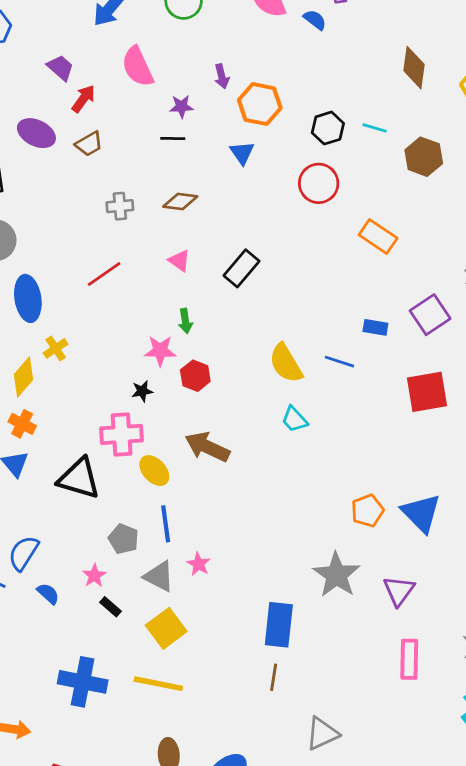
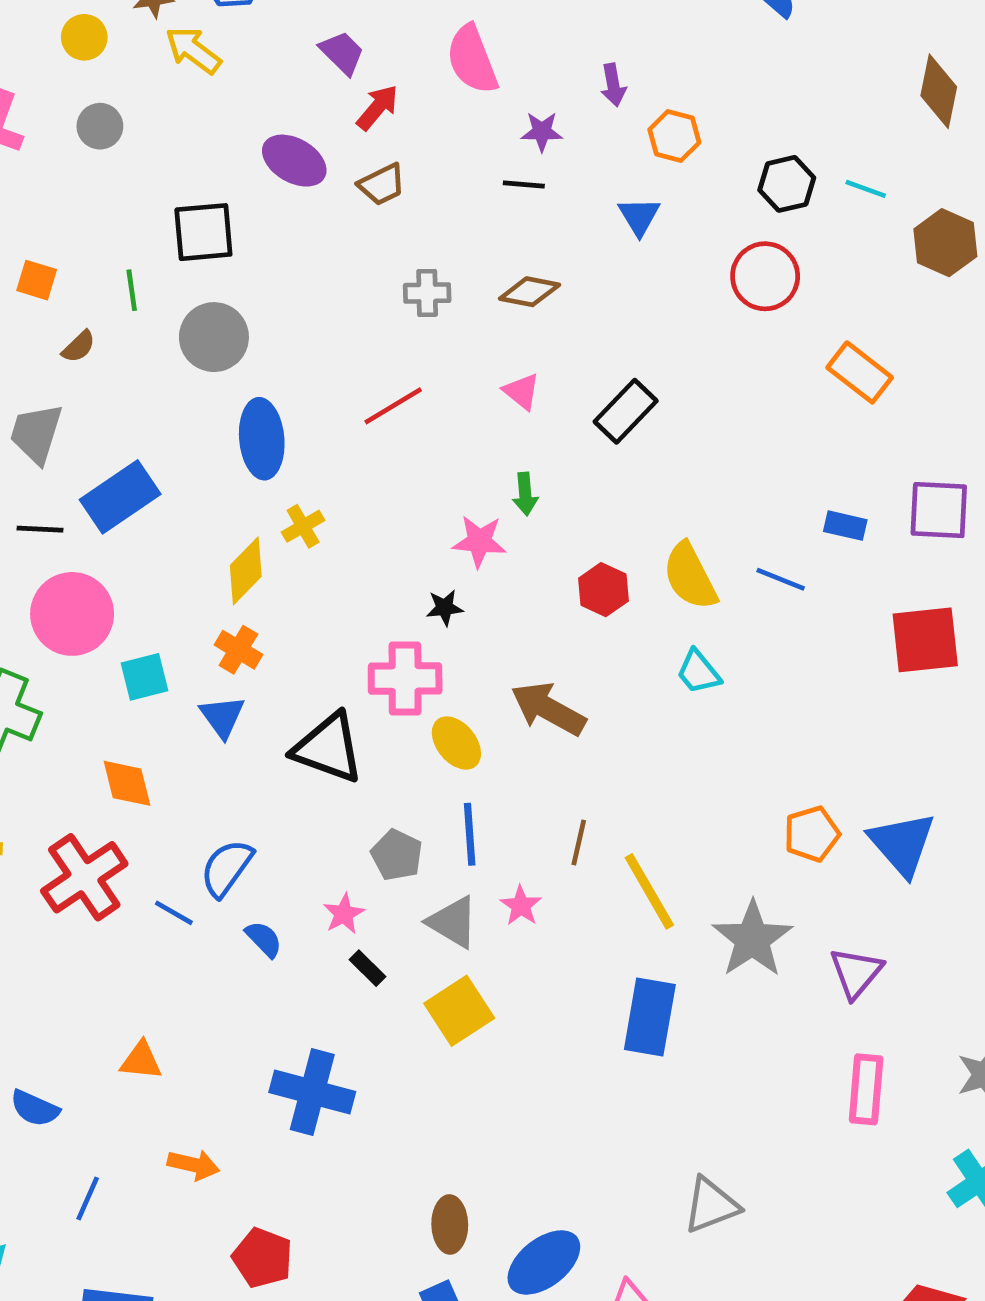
orange hexagon: (260, 104) -> (674, 136), size x0.7
purple square: (430, 315) -> (939, 510), turned 33
red hexagon: (195, 376) -> (603, 590), moved
brown line: (274, 677) -> (579, 842), moved
yellow line: (158, 684) -> (649, 891), moved, turned 45

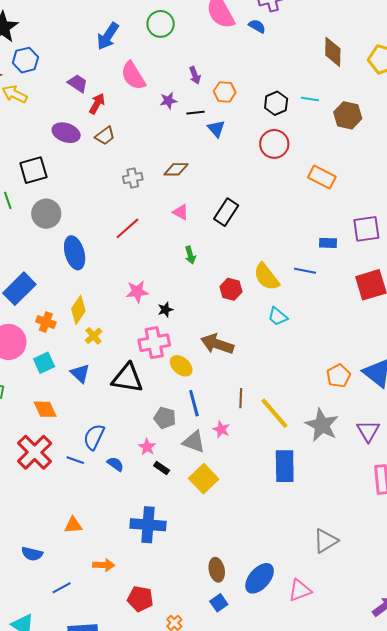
black line: (524, 184) -> (196, 113), moved
yellow cross: (303, 526) -> (93, 336), moved
pink star: (479, 541) -> (137, 292), moved
orange cross: (238, 650) -> (46, 322), moved
blue line: (88, 1198) -> (62, 588), turned 48

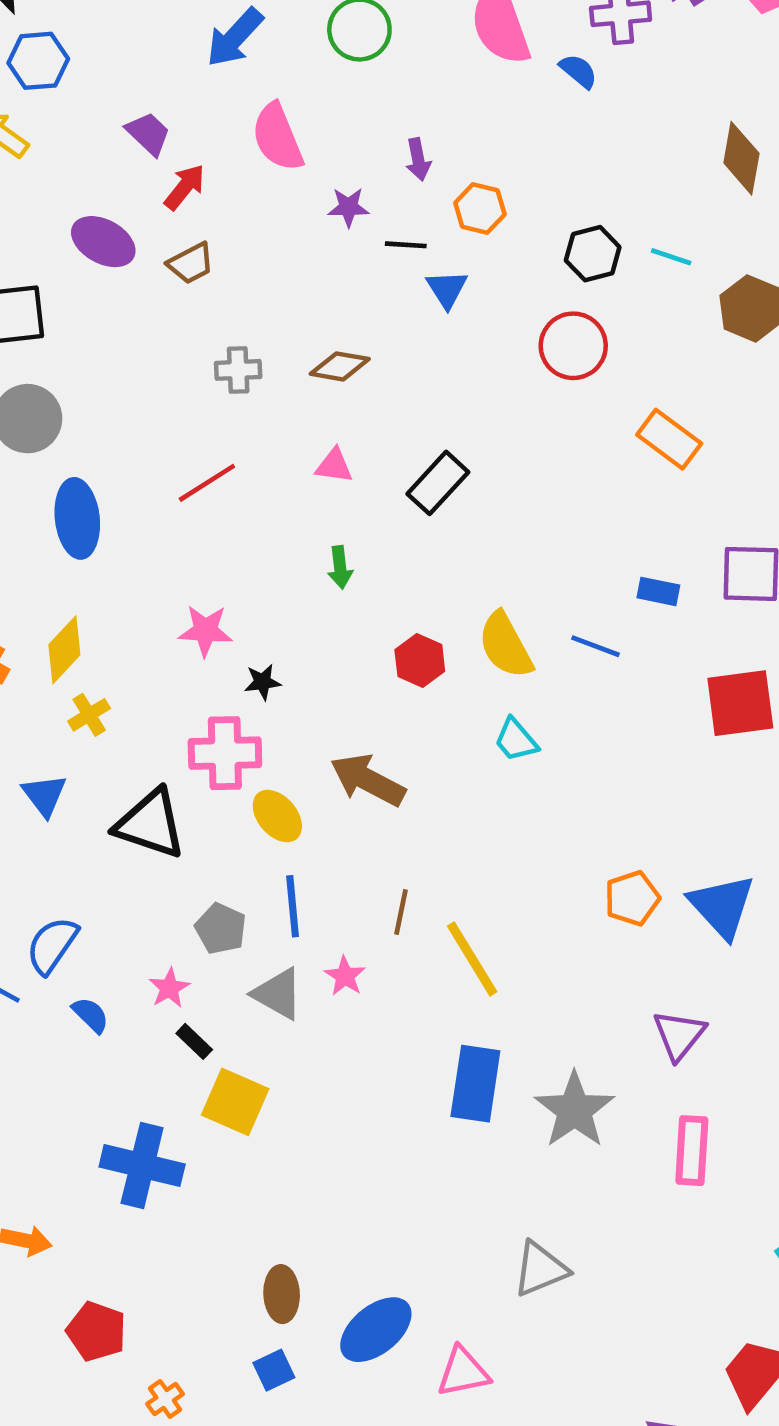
pink triangle: (181, 212) -> (334, 466), turned -30
gray star: (322, 425) -> (574, 1110), moved
yellow square: (204, 479) -> (235, 1102), moved, turned -32

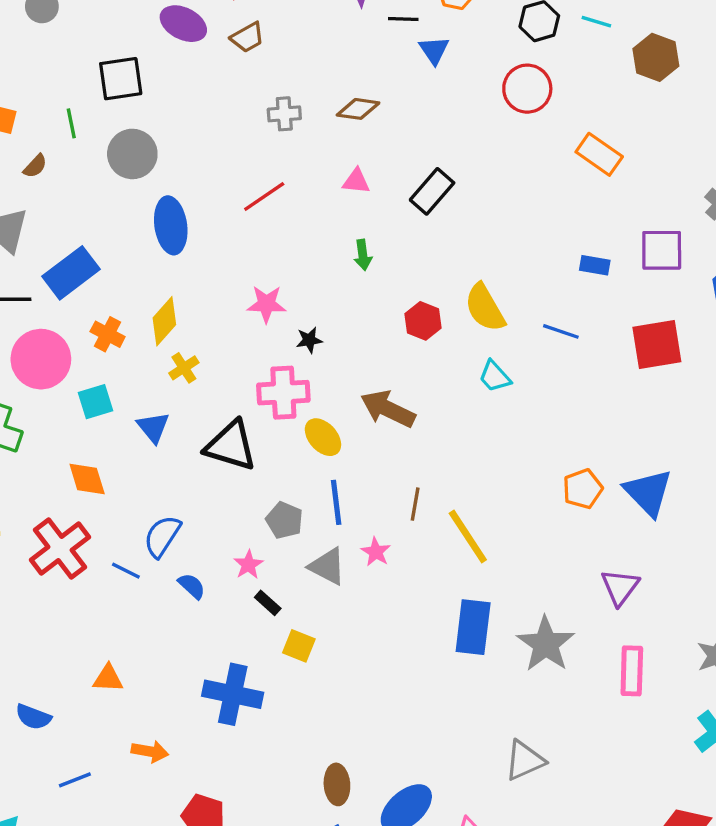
blue line: (595, 646) -> (561, 331), moved
yellow square: (235, 1102) -> (299, 646), size x0.7

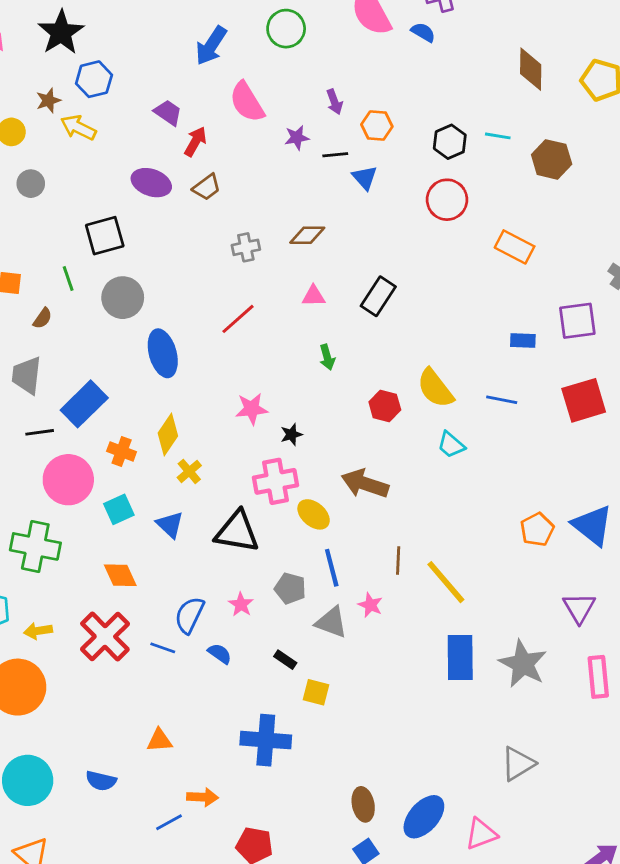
pink star: (248, 565) -> (241, 604), moved
blue line: (75, 780) -> (169, 822), moved

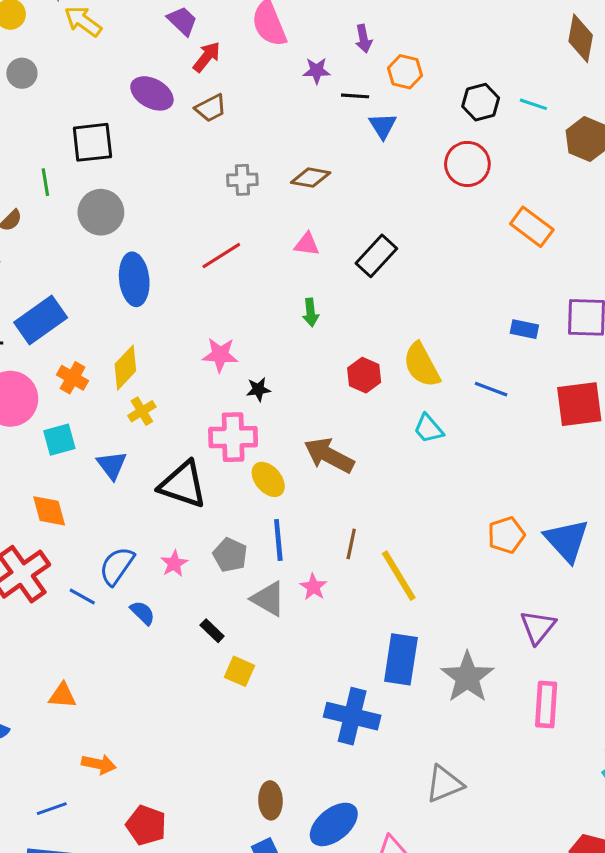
blue cross: (266, 740) -> (352, 716), moved
blue line: (169, 822) -> (52, 809), moved

